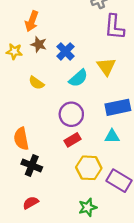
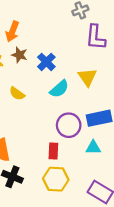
purple circle: (71, 114) -> (69, 125), moved
red rectangle: (72, 140) -> (53, 151), turned -56
yellow hexagon: (89, 168) -> (56, 179), moved

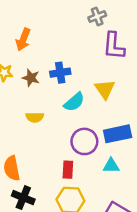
brown star: (19, 55) -> (31, 78), moved
blue cross: (46, 62) -> (60, 73), turned 36
yellow semicircle: (17, 94) -> (35, 117), moved, turned -35

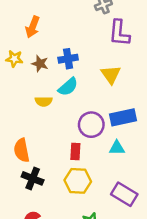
cyan semicircle: (74, 102) -> (68, 87), moved

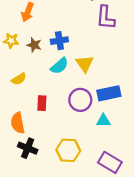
yellow triangle: (111, 75) -> (85, 64), moved
yellow semicircle: (44, 101) -> (19, 79), moved, turned -32
red rectangle: (75, 152) -> (42, 103), moved

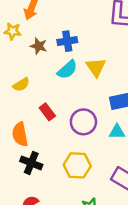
yellow star: (11, 41) -> (13, 31), moved
purple circle: (80, 100) -> (83, 122), moved
red rectangle: (42, 103) -> (47, 112), turned -40

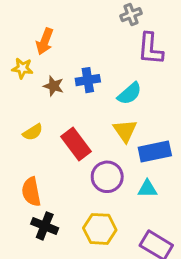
yellow triangle: (96, 67) -> (125, 131), moved
cyan semicircle: (67, 70) -> (129, 93), moved
red rectangle: (47, 112) -> (76, 144), moved, size x1.5

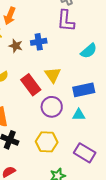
purple L-shape: (150, 49) -> (66, 21), moved
cyan semicircle: (129, 93) -> (89, 51), moved
yellow triangle: (125, 131) -> (53, 75), moved

